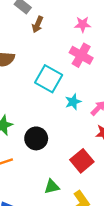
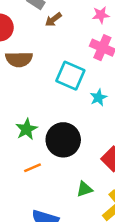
brown arrow: (38, 24) -> (53, 20), turned 35
black circle: (36, 138) -> (63, 140), size x1.4

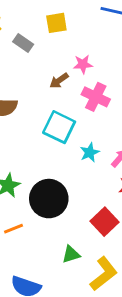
pink star: (101, 15) -> (83, 64), moved
brown arrow: (53, 20) -> (59, 81), moved

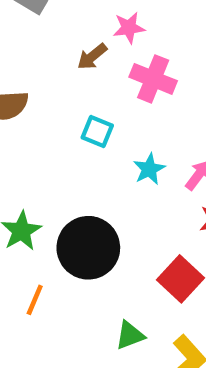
cyan square: (59, 127) -> (97, 132), size x0.6
orange line: (14, 229) -> (35, 300), turned -42

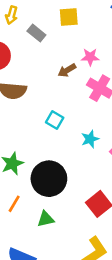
cyan square: (97, 132) -> (55, 120), moved
green triangle: (130, 335) -> (46, 219), moved

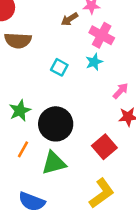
cyan star: (90, 139) -> (94, 62), moved
green triangle: (46, 219) -> (54, 163), size x1.5

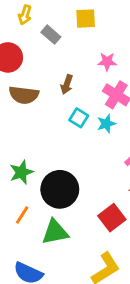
brown arrow: (70, 19) -> (67, 85), moved, turned -42
cyan square: (59, 67) -> (79, 118), moved

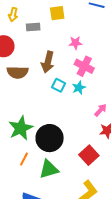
gray rectangle: (51, 35) -> (33, 27), turned -40
brown arrow: (67, 85) -> (48, 62), size x1.5
green star: (21, 172) -> (21, 128), size x1.4

